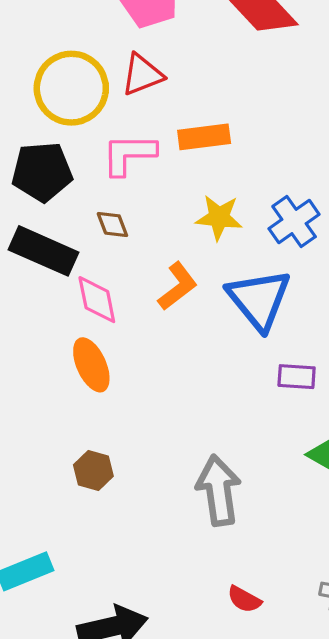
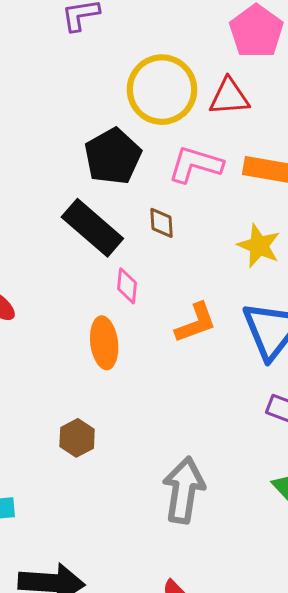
black pentagon: (42, 172) -> (113, 156), turned 30
orange L-shape: (178, 286) -> (196, 323), moved
pink diamond: (97, 300) -> (127, 286), size x0.7

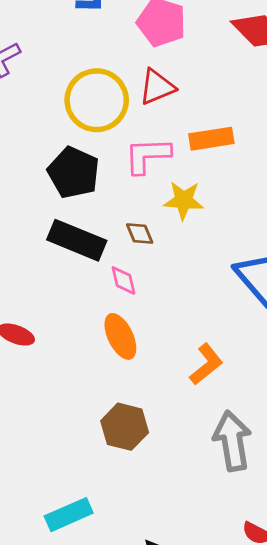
brown diamond: (161, 223) -> (140, 234), moved
yellow star: (259, 246) -> (184, 200), moved
orange L-shape: (196, 323) -> (206, 364), moved
brown hexagon: (77, 438) -> (125, 427), size x1.4

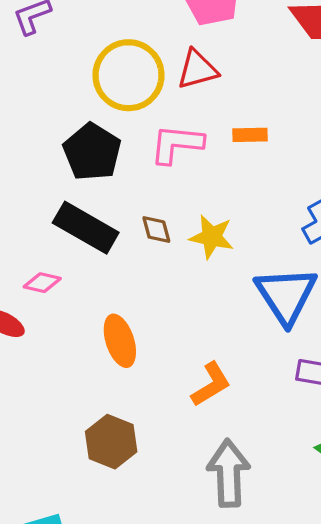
orange rectangle: (211, 139) -> (250, 135), size x0.7
yellow star: (184, 200) -> (212, 237), moved
pink diamond: (124, 280) -> (42, 283), moved, turned -72

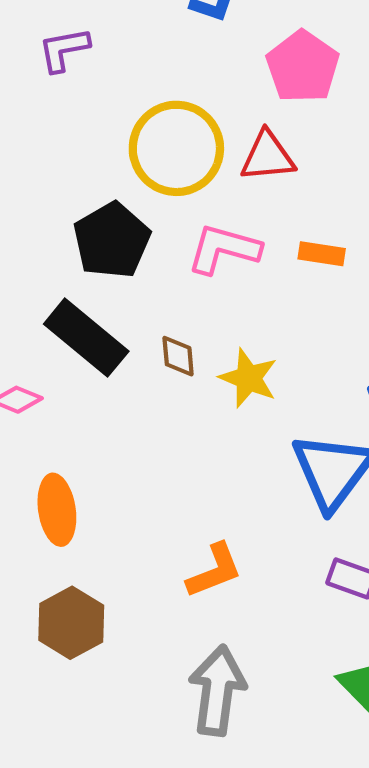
orange ellipse: (120, 341) -> (57, 510), moved

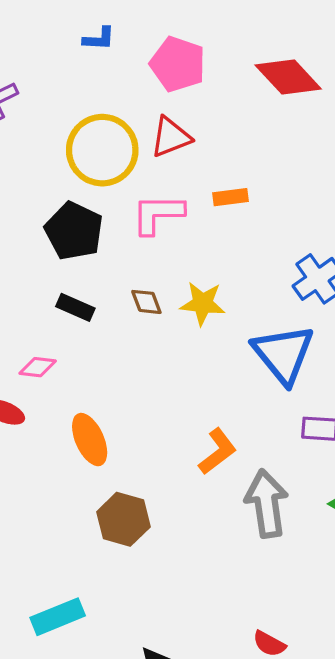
black rectangle: (86, 338) -> (75, 307), size x0.6
gray arrow: (217, 690) -> (267, 503), moved

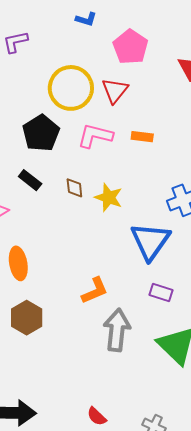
red triangle: (171, 137) -> (115, 91), turned -44

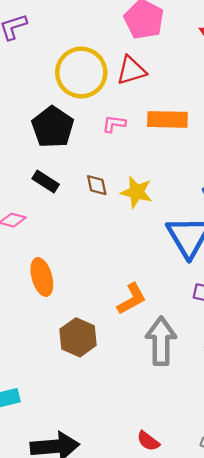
red triangle: (115, 91) -> (131, 70), turned 40
pink L-shape: (95, 136) -> (114, 124), size x0.6
orange rectangle: (142, 137) -> (167, 119), size x1.6
brown hexagon: (27, 318) -> (78, 337), moved

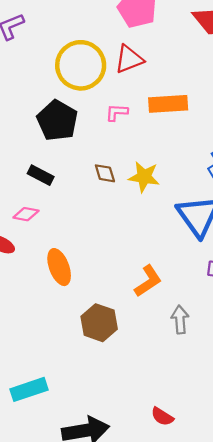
black rectangle: (46, 182) -> (41, 175), moved
gray arrow: (161, 341) -> (180, 320), size x0.6
red semicircle: (148, 441) -> (162, 417), moved

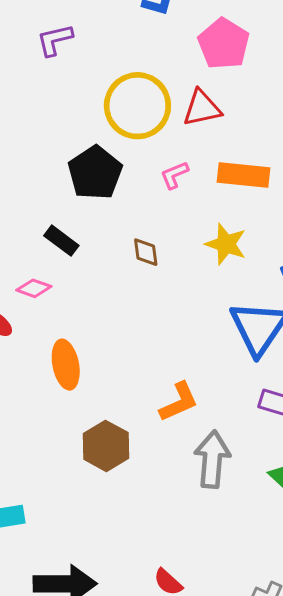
pink L-shape: (117, 112) -> (174, 175), turned -35
yellow star: (144, 177) -> (226, 244), moved
gray arrow: (180, 320) -> (212, 459), size x1.5

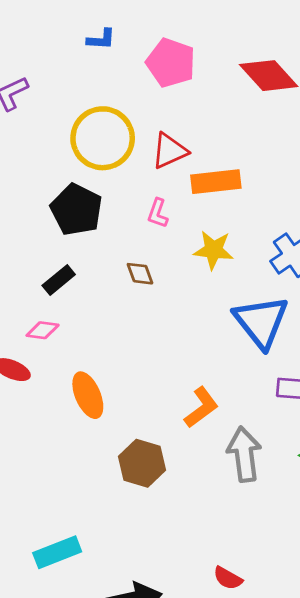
red triangle: (202, 108) -> (169, 151), moved
pink L-shape: (174, 175) -> (158, 213), moved, turned -36
black rectangle: (61, 241) -> (59, 280), turned -64

